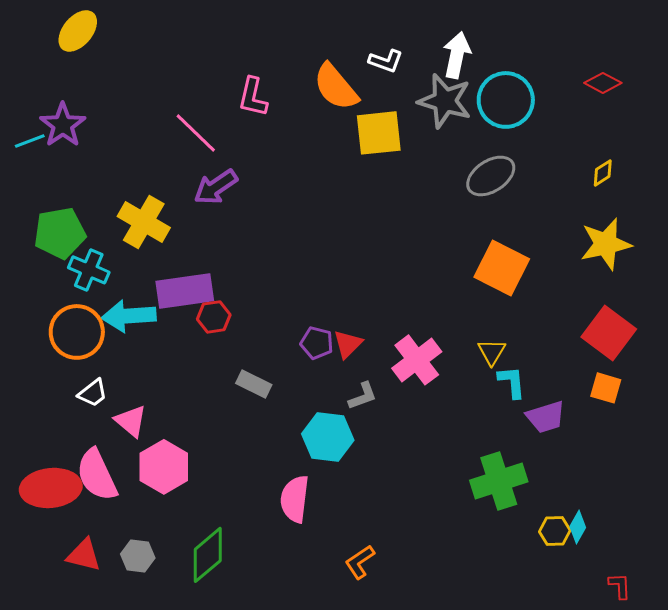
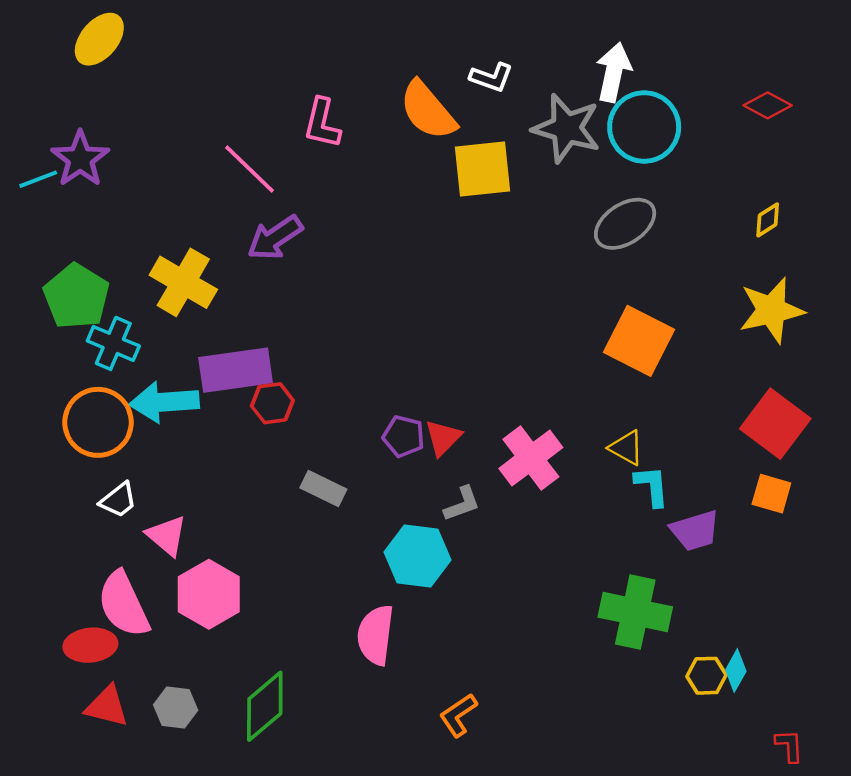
white arrow: (457, 55) -> (614, 72), moved
green pentagon: (60, 233) -> (76, 296), turned -30
yellow triangle: (492, 352) -> (626, 448), turned -32
green cross: (499, 481) -> (635, 612), turned 30
red ellipse: (51, 488) -> (90, 645), moved, size x0.7

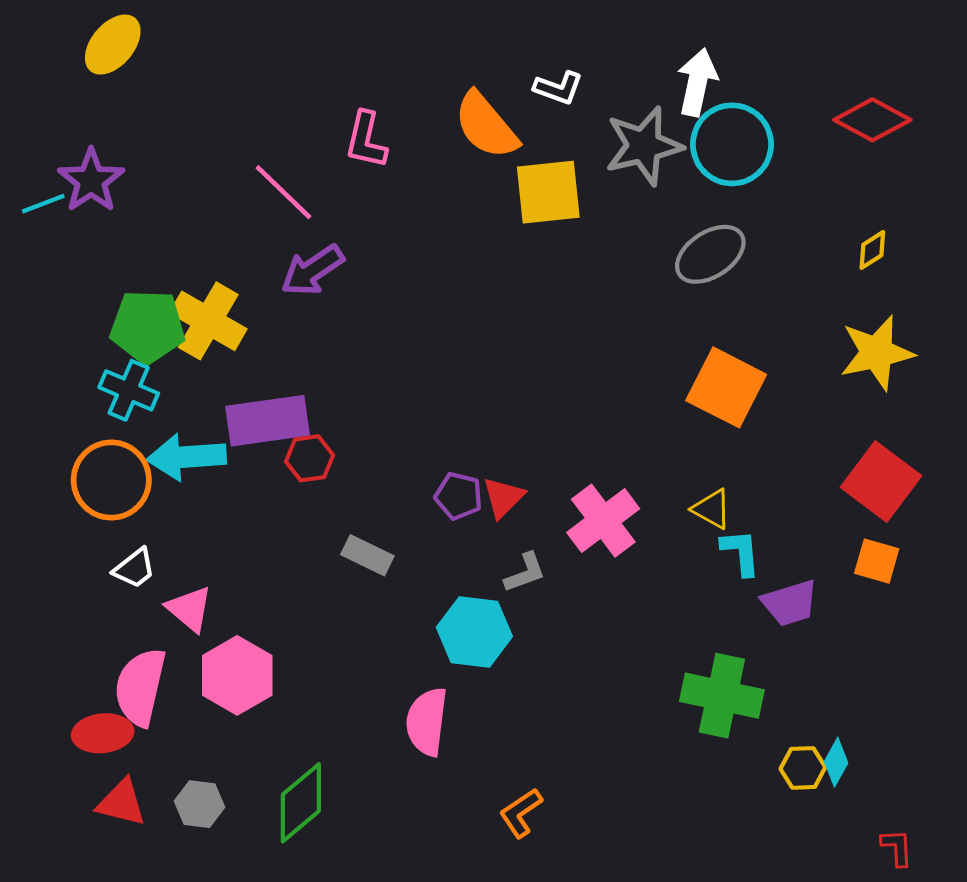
red diamond: (768, 105) -> (872, 120), size x1.4
gray star: (566, 128) -> (644, 146), turned -30
green pentagon: (76, 296) -> (147, 327), moved, turned -30
pink semicircle: (123, 604) -> (140, 687), turned 38

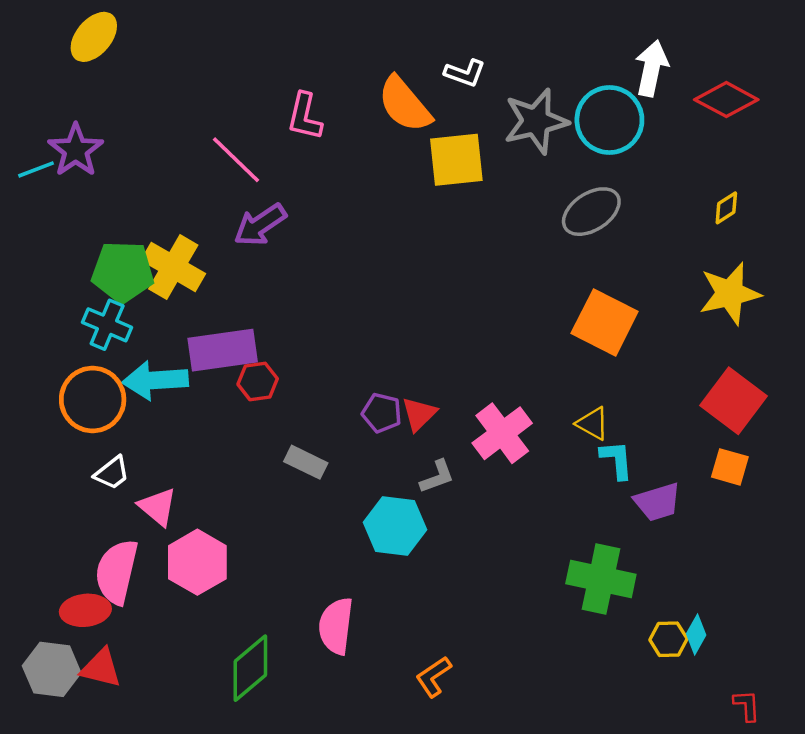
white arrow: (697, 82) -> (652, 68), moved
pink semicircle: (427, 722) -> (336, 626), moved
gray hexagon: (200, 804) -> (52, 669), moved, size x1.4

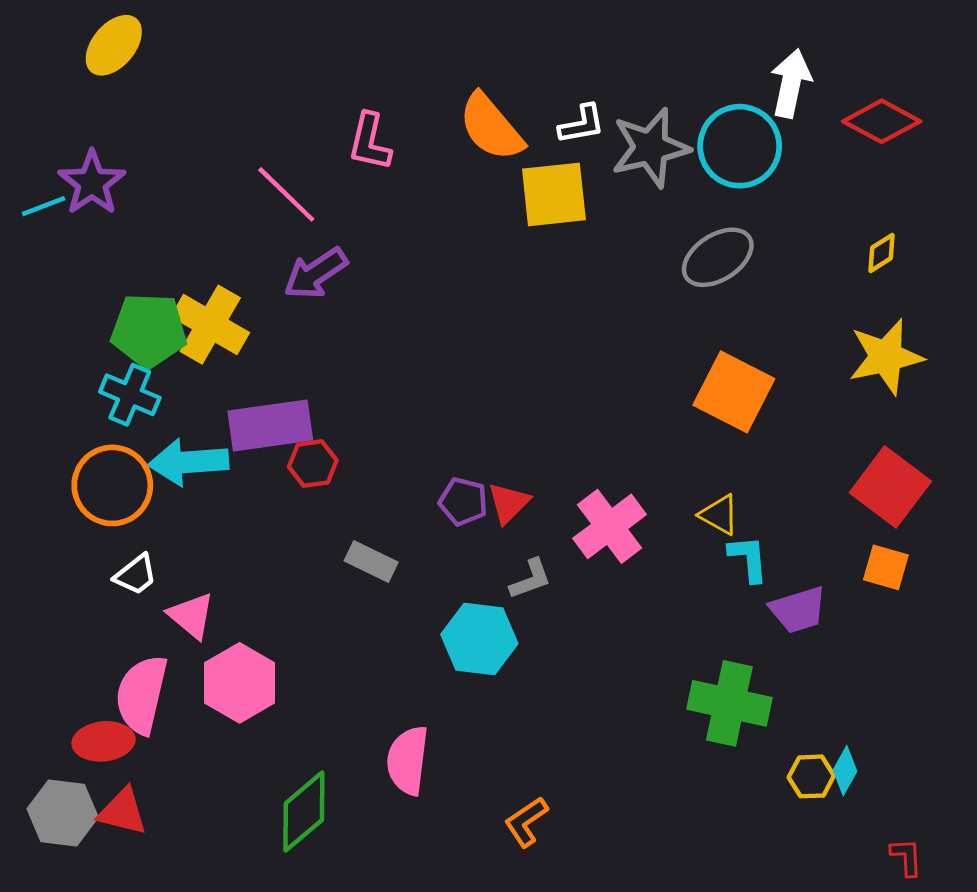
white L-shape: (465, 73) -> (582, 124), moved, turned -30

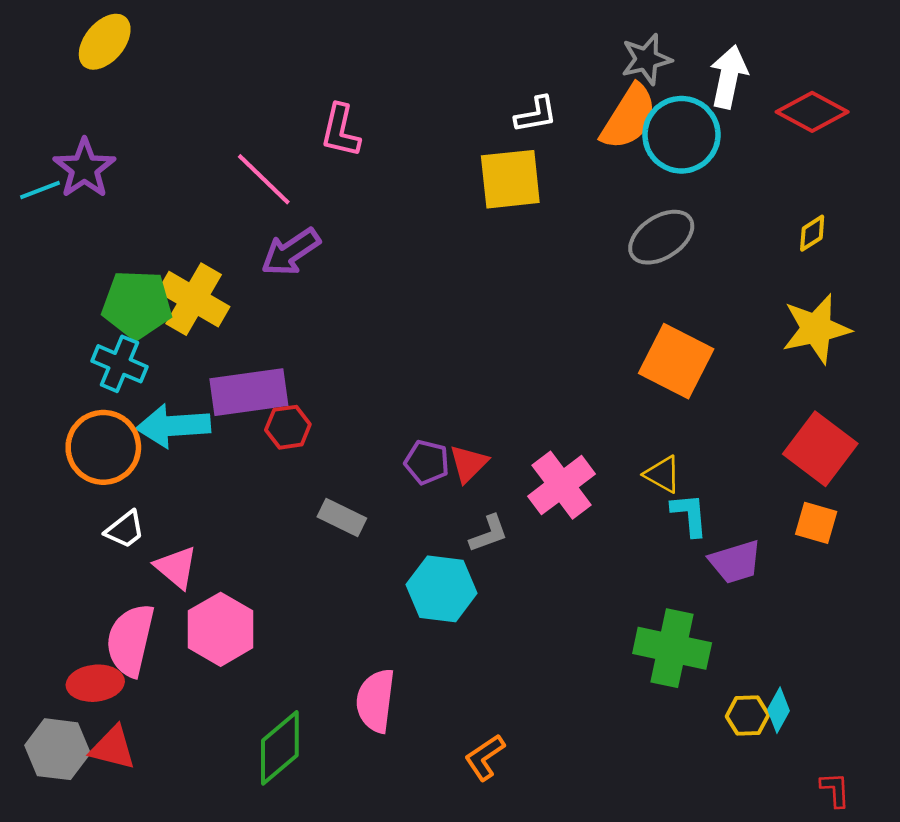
orange semicircle: (491, 127) -> (629, 117), moved, turned -108
gray star: (650, 148) -> (646, 59), moved, size x0.7

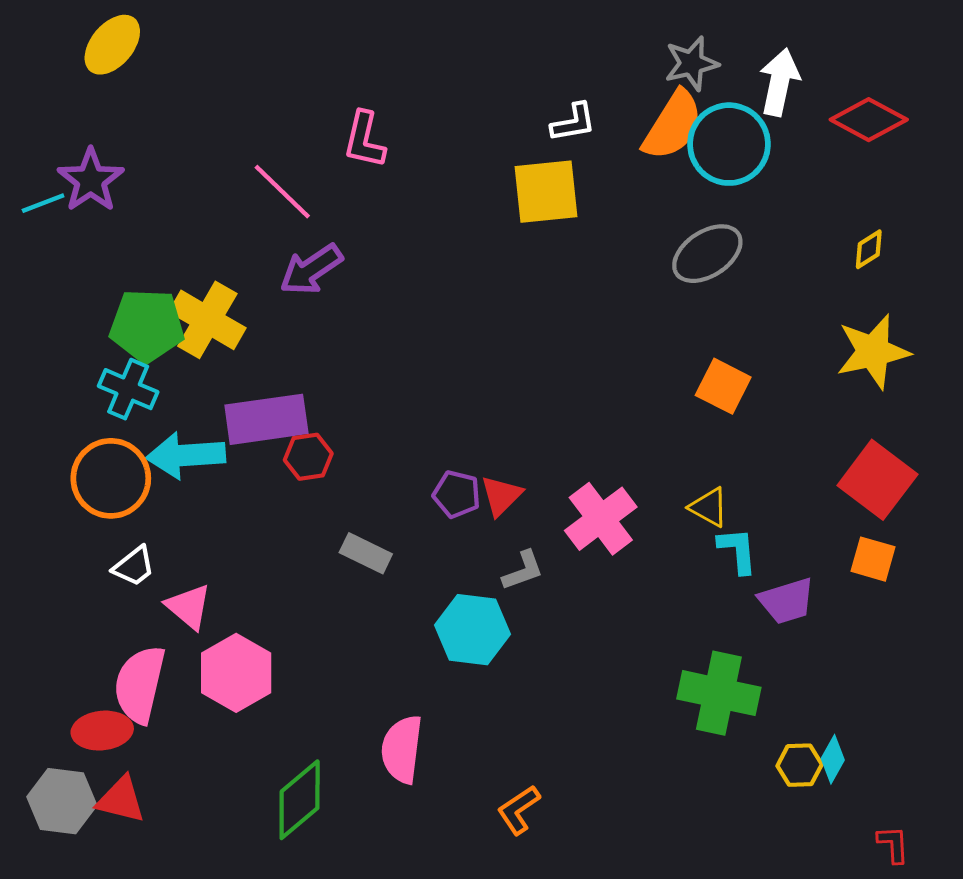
orange square: (676, 361) -> (723, 386), size x0.7

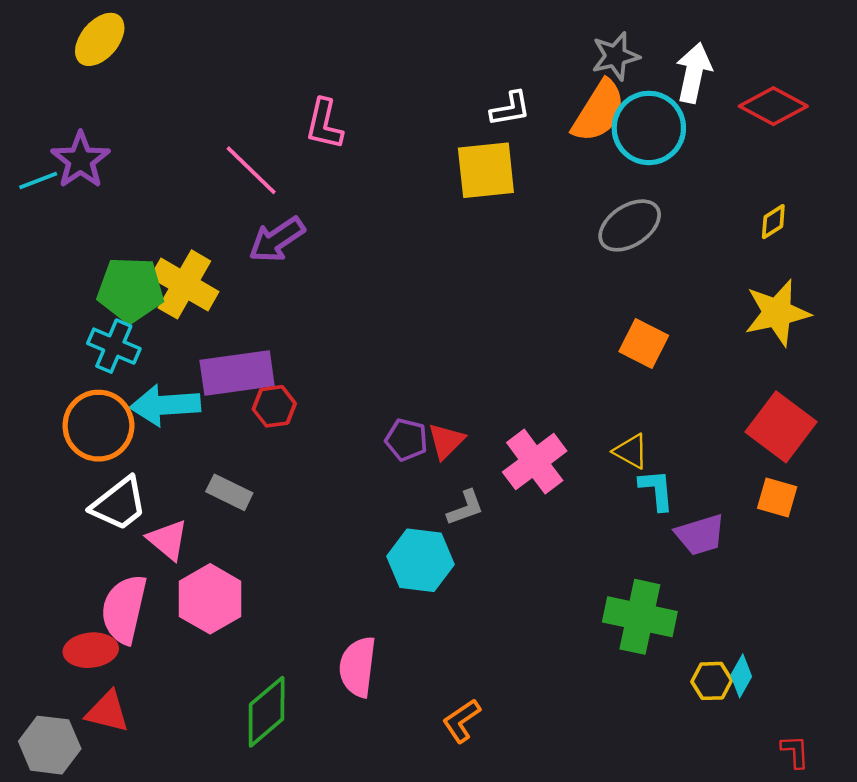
gray rectangle: (366, 553) -> (229, 492), moved
white trapezoid: (134, 566) -> (119, 504), size x1.5
gray hexagon: (62, 801) -> (50, 745), moved

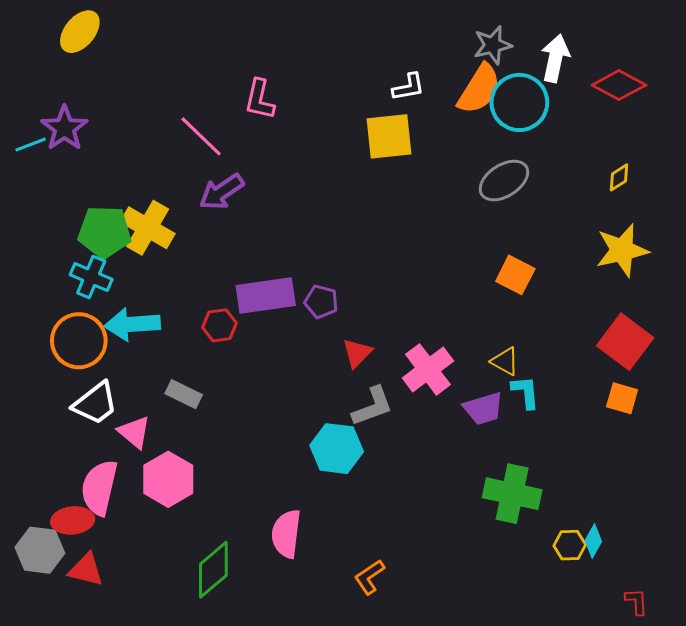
purple rectangle: (237, 373) -> (266, 296), moved
purple pentagon: (406, 440) -> (321, 302), moved
gray L-shape: (465, 508) -> (373, 406), size x1.4
purple trapezoid: (700, 535) -> (483, 408), moved
gray hexagon: (50, 745) -> (40, 550), moved

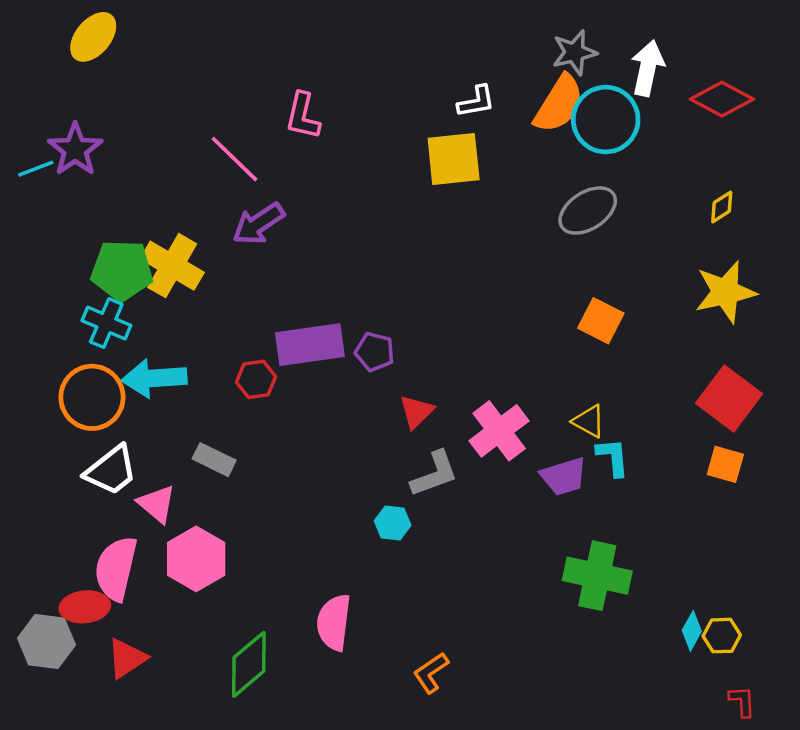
cyan hexagon: (337, 449) -> (393, 523), size x0.6
yellow hexagon: (570, 545) -> (722, 636), moved
red triangle: (86, 570) -> (127, 658), moved, turned -48

